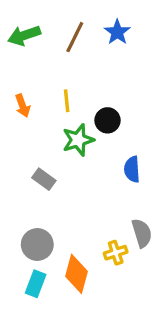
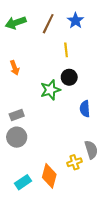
yellow line: (67, 101) -> (66, 50), moved
gray rectangle: (44, 179) -> (17, 115), moved, turned -56
gray circle: (37, 244) -> (17, 137), moved
cyan rectangle: (36, 284) -> (23, 182), turned 35

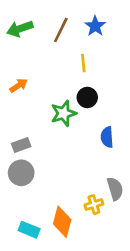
orange arrow: (15, 68) -> (19, 86), turned -104
cyan rectangle: (23, 182) -> (29, 230), turned 56

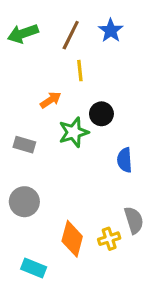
yellow line: (83, 63) -> (80, 71), moved
orange arrow: (19, 86) -> (51, 100), moved
gray rectangle: (21, 145) -> (24, 145), moved, turned 36
orange diamond: (62, 222) -> (72, 239), moved

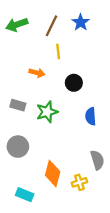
orange arrow: (51, 100) -> (37, 73), turned 48
green star: (74, 132) -> (47, 112), moved
yellow cross: (109, 239) -> (79, 182), moved

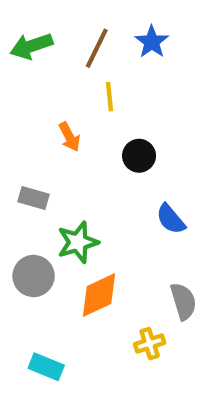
orange arrow: (37, 73) -> (69, 137), turned 48
green star: (47, 112) -> (78, 242), moved
blue semicircle: (91, 116) -> (171, 219), turned -36
orange diamond: (53, 173) -> (99, 295), moved, turned 50

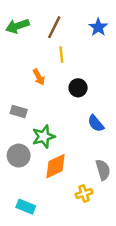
blue star: (152, 42) -> (98, 27), moved

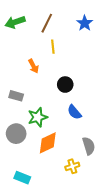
black circle: (78, 88) -> (65, 85), moved
blue semicircle: (96, 123) -> (74, 112), moved

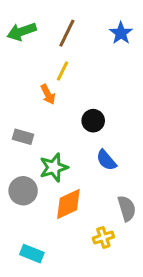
yellow line: (53, 47) -> (63, 71), moved, turned 32

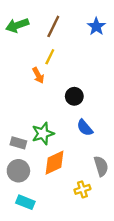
gray rectangle: (23, 137) -> (18, 143), moved
gray circle: (23, 191) -> (18, 171), moved

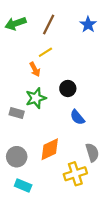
yellow line: (50, 57) -> (45, 52), turned 32
green star: (43, 134) -> (36, 98), moved
gray rectangle: (18, 143) -> (17, 113), moved
yellow cross: (82, 189) -> (75, 174), size x1.5

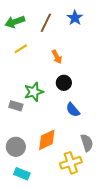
blue star: (88, 25) -> (75, 18), moved
yellow line: (45, 52) -> (21, 49), moved
orange arrow: (35, 69) -> (57, 57), moved

